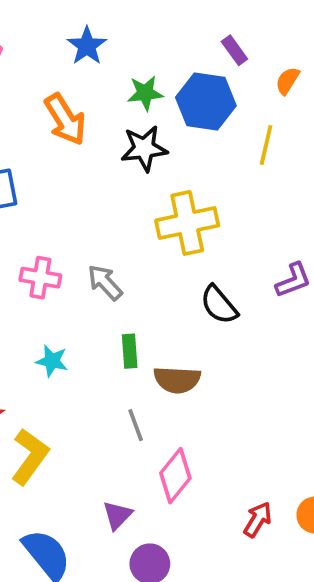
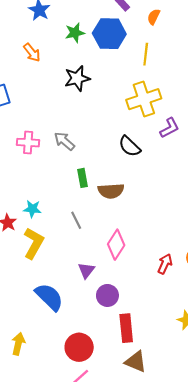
orange arrow: (65, 119) -> (32, 52), size x0.7
black star: (144, 148) -> (77, 78), moved
yellow cross: (187, 223) -> (144, 99), moved
cyan star: (52, 361) -> (32, 209), moved
gray line: (136, 425) -> (76, 220), moved

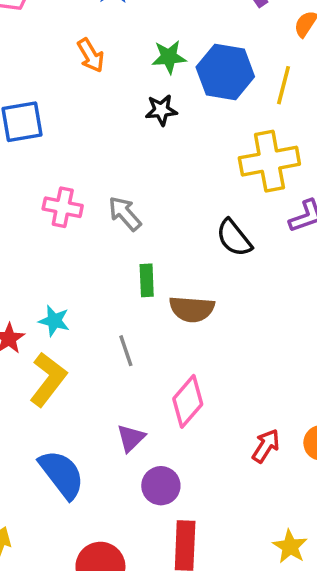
green star: (75, 33) -> (169, 57), moved
blue hexagon: (109, 34) -> (225, 72), moved
black star: (77, 78) -> (161, 110), size x0.7

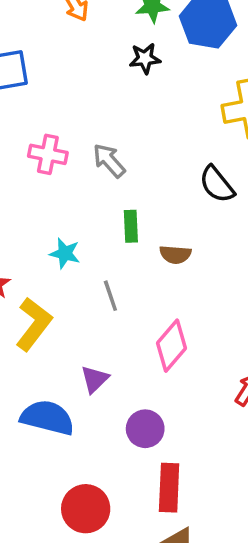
brown semicircle: (192, 309) -> (175, 255), size x0.7
cyan star: (54, 321) -> (65, 253), moved
purple triangle: (131, 438) -> (95, 379), moved
blue semicircle: (62, 474) -> (47, 418), turned -38

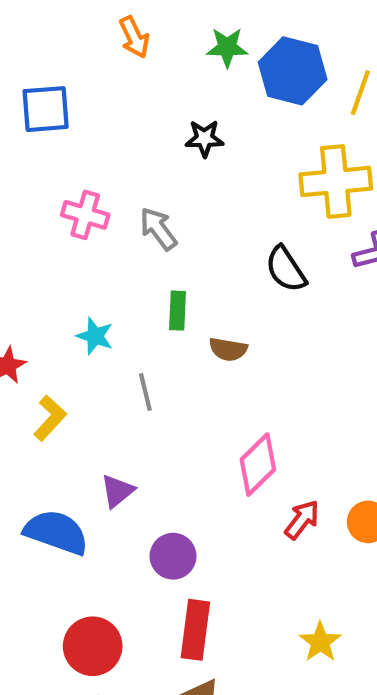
black star: (145, 58) -> (204, 138), moved
yellow L-shape: (34, 324) -> (50, 418), size x0.7
pink diamond: (172, 346) -> (258, 465), moved

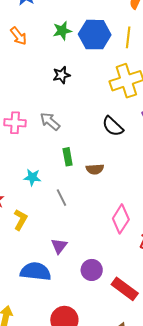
red rectangle: (195, 630) -> (125, 289), moved, turned -48

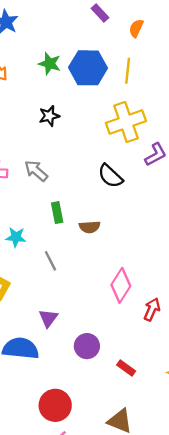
green star: (62, 31) -> (50, 64), turned 30
red rectangle: (125, 289) -> (126, 368), size x0.6

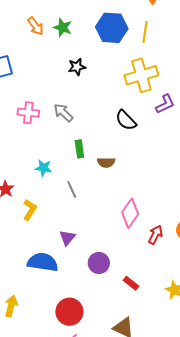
green star: (50, 64) -> (63, 28), moved

